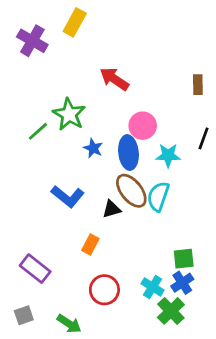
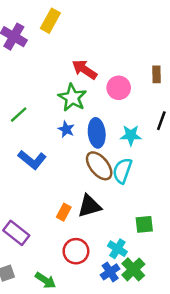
green star: (69, 114) -> (72, 98), moved
pink circle: (143, 126) -> (119, 88), moved
blue L-shape: (68, 196) -> (32, 160), moved
black triangle: (112, 209) -> (89, 206), moved, size x1.5
blue cross: (182, 283) -> (110, 272), moved

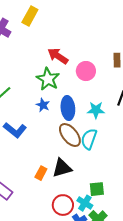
green square: (144, 224) -> (97, 189), moved
red circle: (76, 251) -> (63, 205), moved

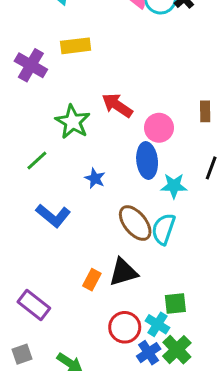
yellow rectangle: (30, 16) -> (76, 46), turned 54
green star: (48, 79) -> (73, 122), moved
blue ellipse: (68, 108) -> (147, 160), moved

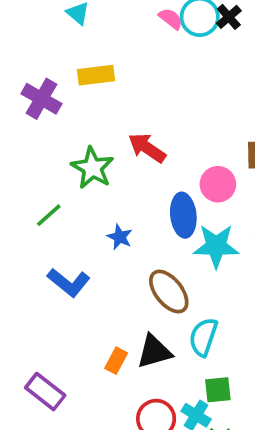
pink circle: (159, 128) -> (218, 184), moved
cyan star: (174, 186) -> (216, 246), size x1.4
cyan semicircle: (163, 229) -> (203, 337), moved

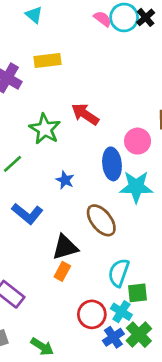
cyan semicircle: (203, 337) -> (119, 273), moved
black triangle: (154, 352) -> (65, 247), moved

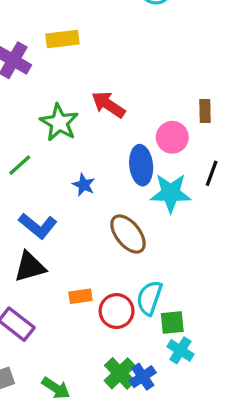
black triangle: (65, 247) -> (30, 267), moved
orange rectangle: (62, 271) -> (80, 296), turned 54
cyan cross: (121, 312) -> (180, 350), moved
red circle: (92, 314) -> (117, 311), moved
green cross: (139, 335) -> (120, 373), moved

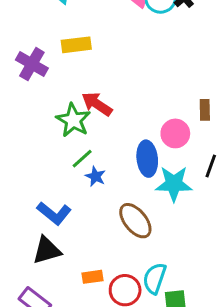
red arrow: (108, 105) -> (97, 104), moved
green line: (20, 165) -> (82, 159), moved

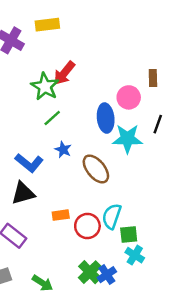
red arrow: (97, 104) -> (64, 73), turned -85
blue star: (95, 176) -> (63, 150), moved

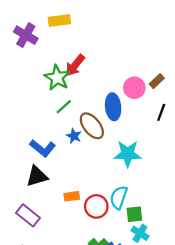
brown rectangle: (153, 78) -> (157, 81), moved, turned 48
cyan star: (127, 139) -> (128, 154), moved
brown ellipse: (96, 169) -> (92, 126), moved

